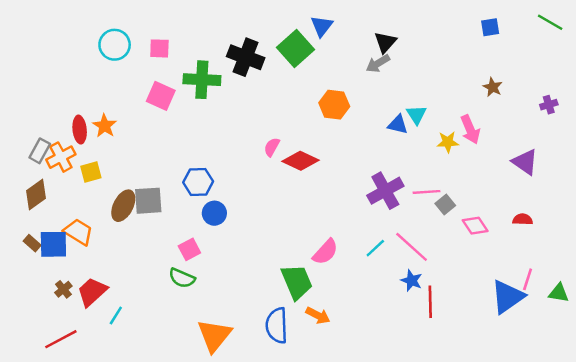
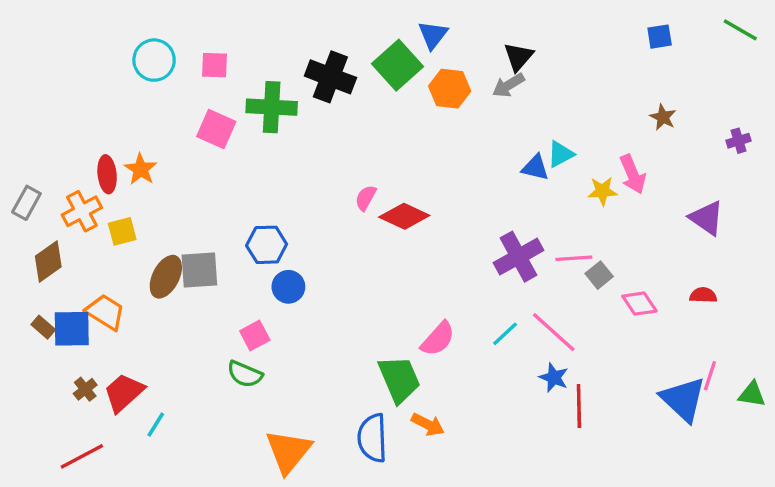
orange hexagon: (334, 105) -> (450, 89), moved
cyan triangle: (417, 115) -> (560, 154), turned 35
gray rectangle: (40, 151) -> (26, 203), moved
blue triangle: (508, 297) -> (683, 399), turned -42

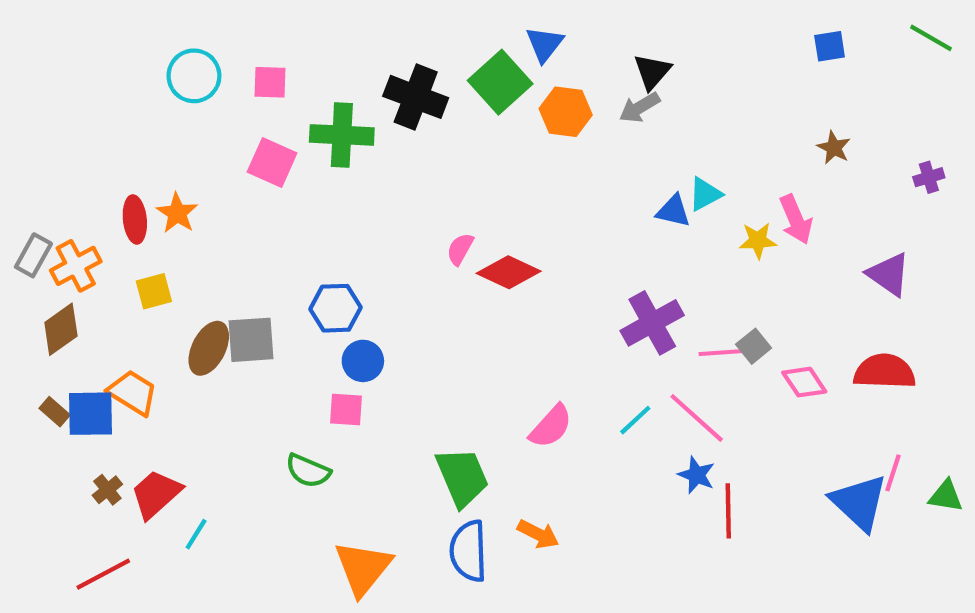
orange cross: (82, 211) -> (76, 266), moved
pink line: (574, 258) -> (722, 352), moved
red semicircle: (703, 295) -> (884, 371), size x1.8
pink square: (255, 335) -> (346, 410), moved, turned 32
green trapezoid: (399, 379) -> (462, 477), moved

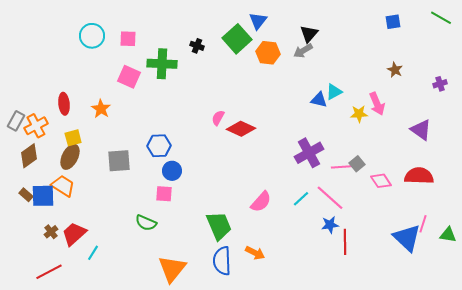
black cross: (416, 97) -> (197, 46), size x0.5
orange star: (177, 213) -> (101, 109), moved
brown ellipse: (209, 348) -> (70, 157), moved
blue star: (697, 475) -> (330, 225), turned -30

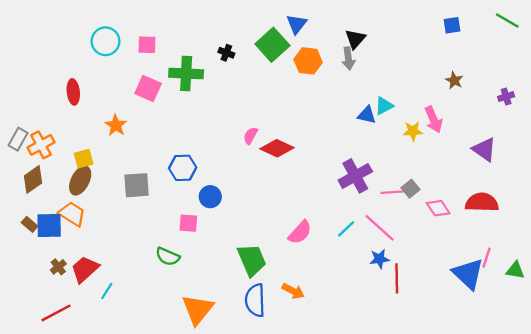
gray arrow: (303, 51) -> (348, 59), turned -66
red ellipse: (64, 104) -> (73, 92), moved
blue circle: (172, 171) -> (210, 197), moved

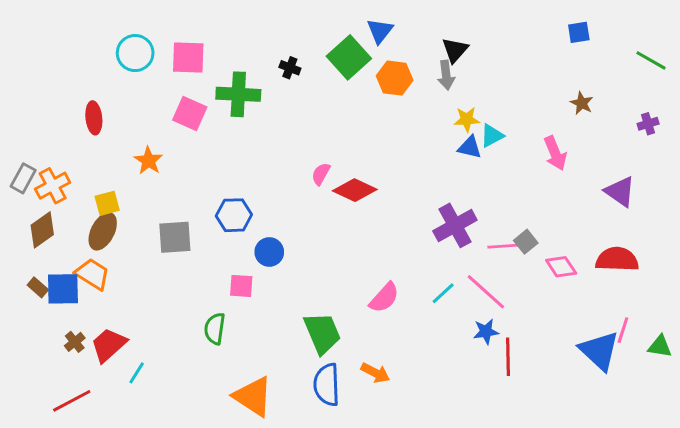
green line: (507, 21) -> (651, 60), moved
pink square: (147, 45) -> (188, 57), size x1.4
yellow star: (413, 131) -> (467, 119), moved
green semicircle: (168, 257) -> (215, 329), turned 75
orange triangle: (198, 309) -> (253, 396), turned -36

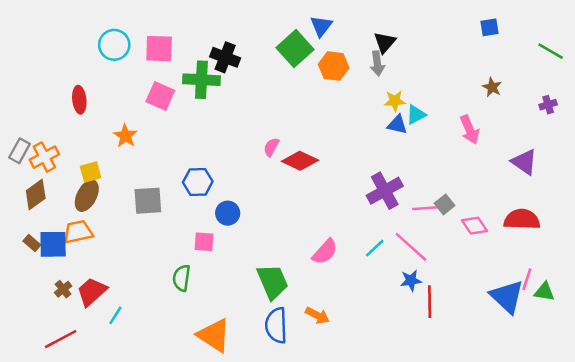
black cross: (290, 68) -> (225, 57), moved, size x1.6
orange trapezoid: (92, 274) -> (78, 232), turned -44
green triangle: (660, 346) -> (544, 292), moved

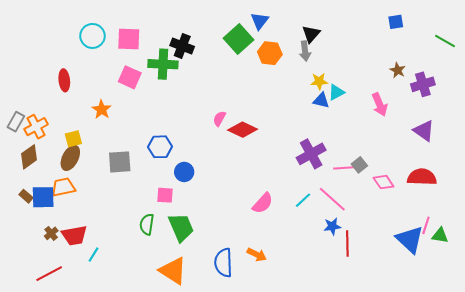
purple cross: (548, 105) -> (423, 84), moved, size x1.6
green trapezoid: (273, 282) -> (181, 227), moved
red trapezoid: (92, 292) -> (74, 235), turned -148

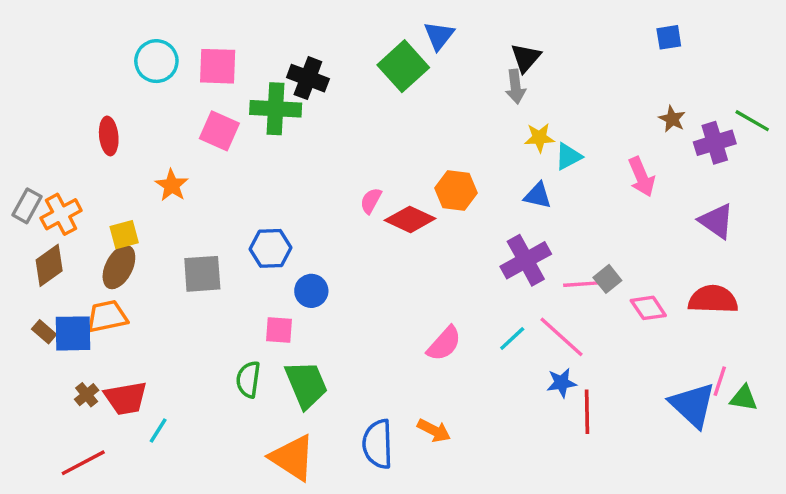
green line: (445, 41) -> (752, 121), moved
orange hexagon: (270, 53) -> (456, 190), moved
blue triangle: (321, 100) -> (538, 196), moved

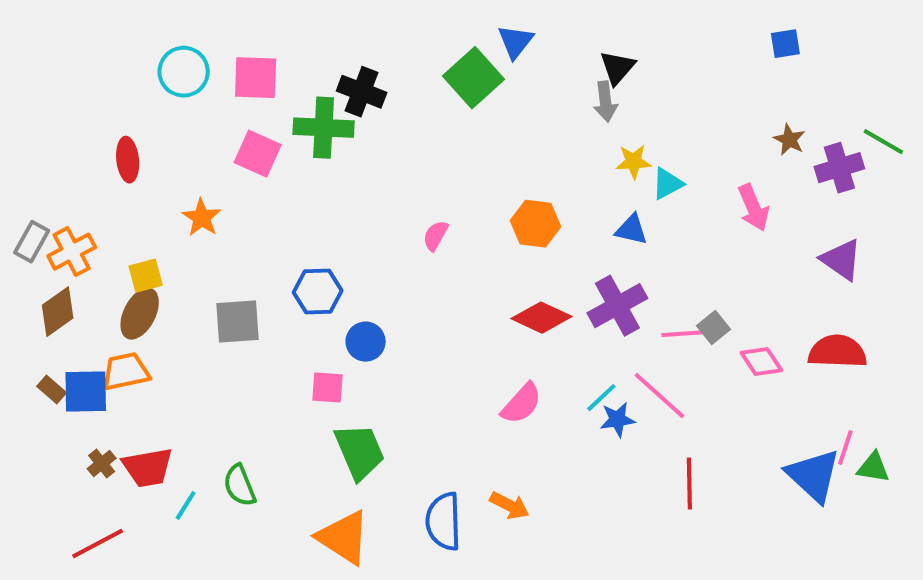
red diamond: (410, 219) -> (541, 318), moved
green semicircle: (248, 379) -> (240, 485), moved, turned -30
blue star: (562, 383) -> (617, 420), moved

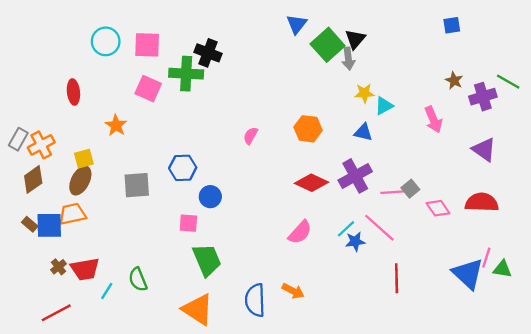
green square: (473, 78) -> (328, 45), moved

